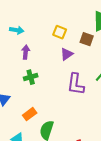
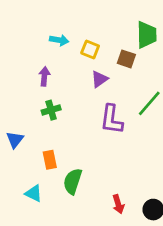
cyan arrow: (17, 30) -> (59, 40), moved
orange rectangle: (30, 114) -> (50, 160), turned -64

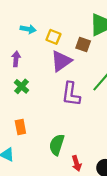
purple triangle: (99, 79) -> (61, 61), size x1.5
green cross: (51, 110) -> (22, 86), turned -32
green semicircle: (73, 181) -> (57, 145), moved

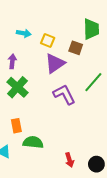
green cross: (22, 86) -> (17, 87), size x1.5
purple L-shape: (71, 94) -> (64, 95), turned 145
green semicircle: (57, 145) -> (33, 142), moved, turned 78

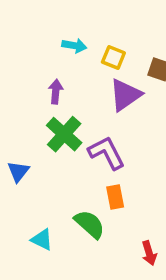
purple L-shape: (64, 95) -> (107, 153), moved
orange rectangle: (16, 126) -> (115, 197), moved
green semicircle: (33, 142) -> (90, 224), turned 36

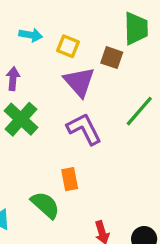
purple triangle: (125, 95) -> (79, 82), turned -36
purple L-shape: (107, 153) -> (84, 129), moved

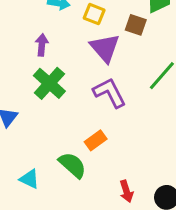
orange rectangle: (70, 179) -> (96, 140), turned 65

